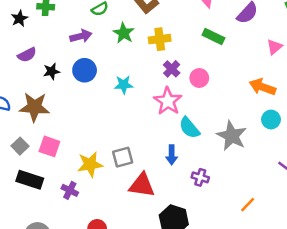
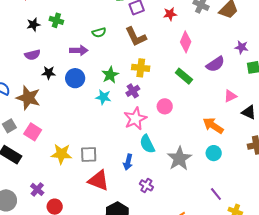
green star: (124, 33) -> (110, 75), moved
purple cross: (172, 69) -> (133, 91), moved
purple cross: (70, 190) -> (37, 189), moved

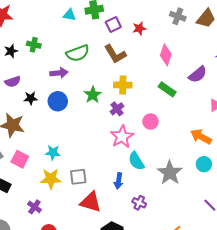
red star: (170, 14) -> (139, 28), moved
green semicircle: (99, 32) -> (78, 53), size x1.6
cyan star: (103, 97) -> (53, 153), moved
purple cross: (37, 189) -> (34, 207), moved

